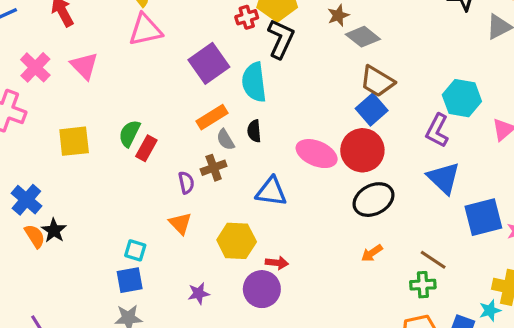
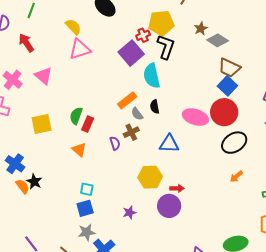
purple square: (209, 63) -> (131, 53), moved
orange triangle: (180, 223) -> (79, 150), moved

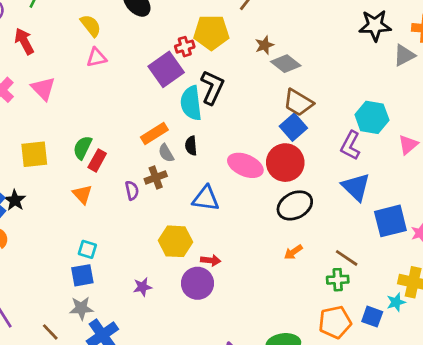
black L-shape: (166, 47) -> (212, 87), moved
pink triangle: (80, 49) -> (96, 57), size x0.7
black star: (34, 182) -> (15, 200), moved

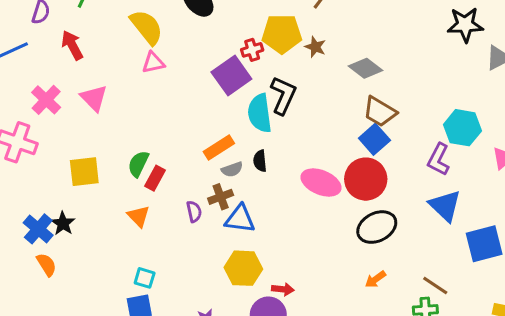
yellow semicircle: (91, 26) -> (147, 27), size x1.4
brown star: (264, 45) -> (315, 47), moved, turned -30
gray semicircle: (166, 153) -> (232, 169), turned -78
blue triangle: (206, 198) -> (240, 219), moved

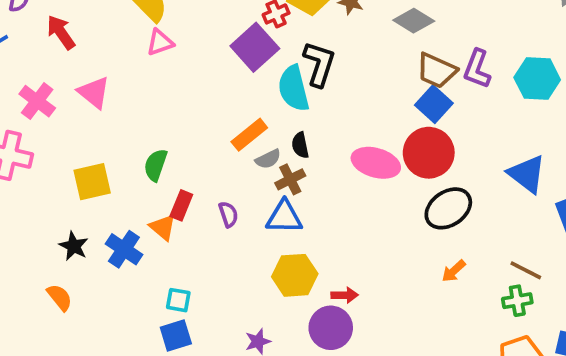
purple L-shape: (439, 159) -> (477, 69), moved
red rectangle: (155, 178) -> (181, 205), moved
brown cross: (221, 197) -> (290, 179), moved
blue cross: (38, 229) -> (124, 249), moved

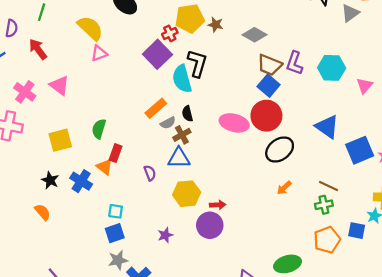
purple semicircle: (228, 214) -> (150, 173), moved

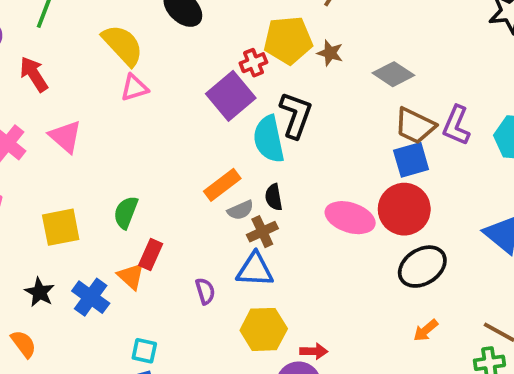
blue square: (269, 86) -> (411, 160), turned 30

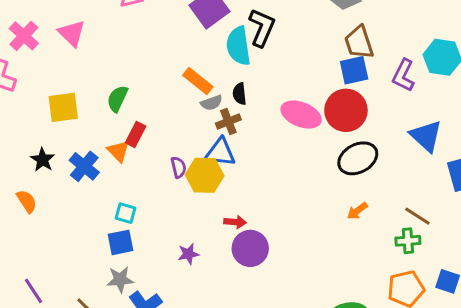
purple L-shape: (456, 125) -> (403, 75), moved
brown trapezoid: (415, 126) -> (359, 42), turned 42
orange rectangle: (222, 185) -> (198, 81), turned 72
yellow hexagon: (264, 329) -> (205, 175), moved
red arrow: (314, 351) -> (235, 222), moved

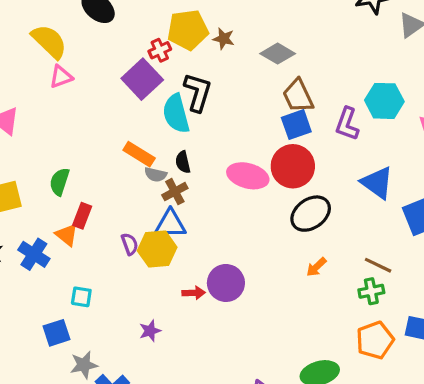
gray semicircle: (212, 103) -> (156, 175), turned 40
blue square: (121, 242) -> (57, 333), moved
purple circle: (250, 248) -> (226, 283), moved

